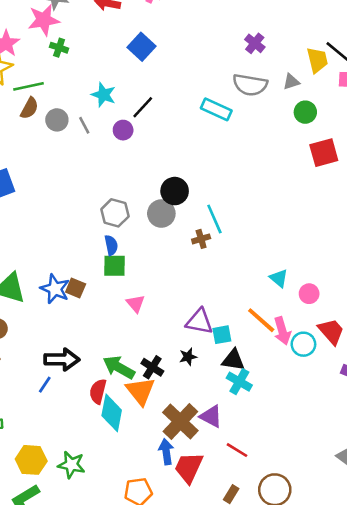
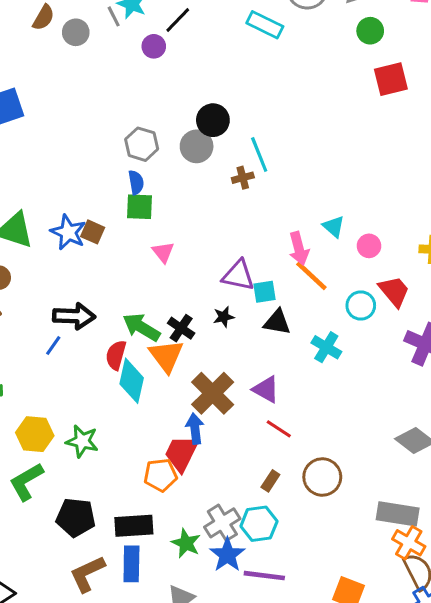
gray line: (84, 125) -> (114, 16), moved
pink arrow: (282, 331) -> (299, 248), moved
cyan cross: (239, 382) -> (326, 347), moved
purple triangle: (211, 416) -> (266, 389), moved
red trapezoid: (189, 468) -> (182, 453), moved

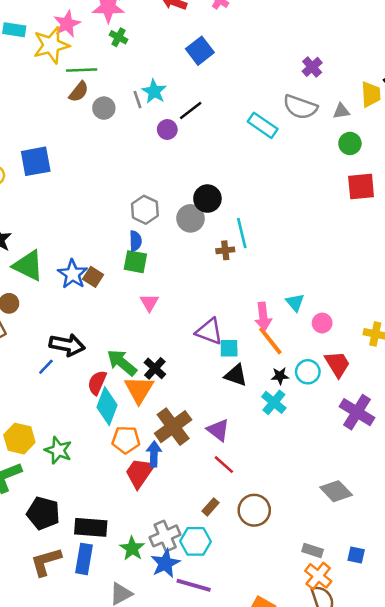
black star: (224, 317) -> (280, 376), moved
orange pentagon: (161, 475) -> (126, 440), moved
gray rectangle: (398, 514) -> (313, 550), size x0.6

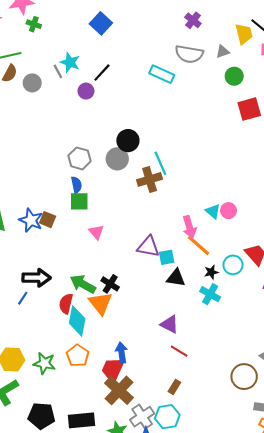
brown cross: (225, 250) -> (150, 179), size x1.6
pink circle: (322, 323) -> (229, 211), moved
brown cross: (173, 427) -> (119, 390), moved
orange pentagon: (126, 440) -> (78, 356), moved, turned -30
brown circle: (254, 510) -> (244, 377), moved

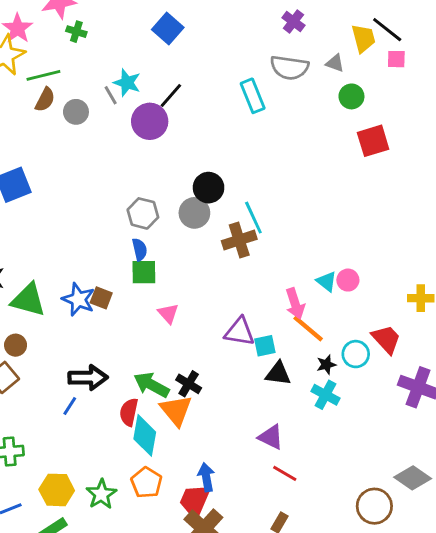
gray triangle: (223, 52) -> (335, 63), turned 40
cyan rectangle: (162, 74) -> (253, 96), turned 45
purple circle: (86, 91) -> (150, 121), size x1.6
green star: (44, 363) -> (101, 494), turned 30

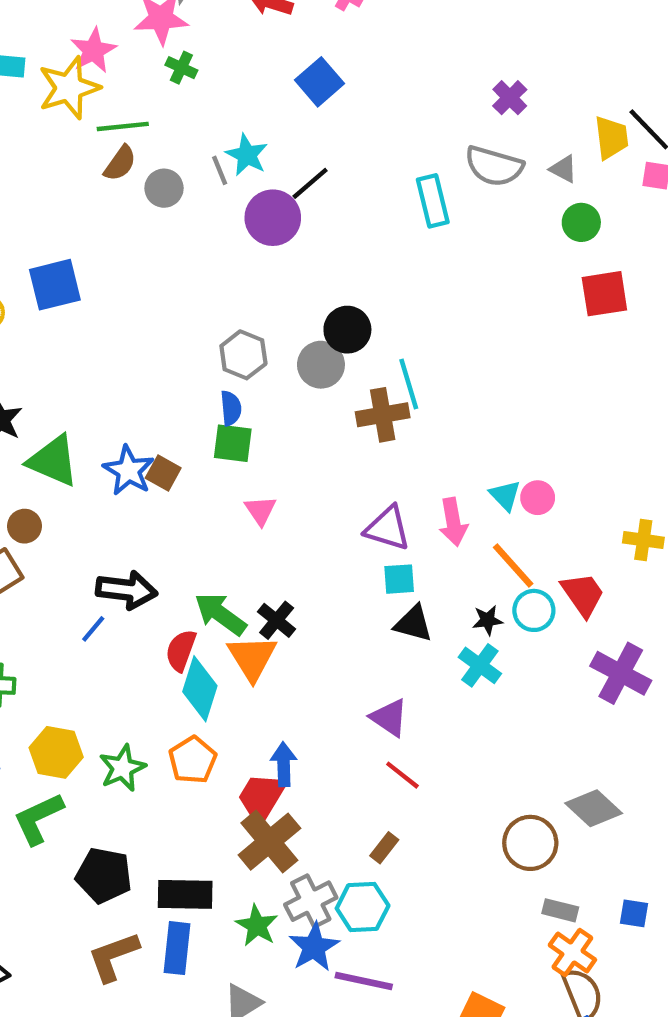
orange line: (308, 329) -> (513, 565), moved
purple triangle: (240, 332) -> (388, 528), moved

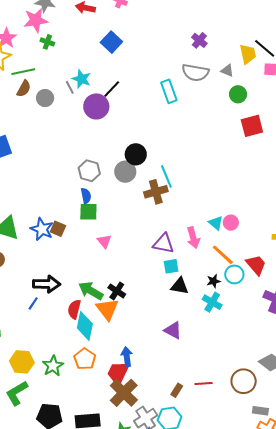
red line: (402, 775) -> (204, 383), moved, turned -36

